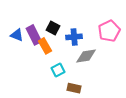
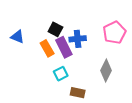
purple rectangle: (34, 35) -> (64, 47), moved
gray diamond: (86, 56) -> (106, 70), moved, turned -55

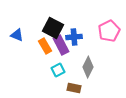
black square: (55, 29) -> (53, 28), size x1.5
gray diamond: (106, 70) -> (88, 67), moved

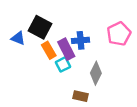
black square: (53, 28) -> (40, 27), moved
cyan square: (58, 70) -> (63, 64), moved

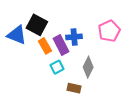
blue triangle: (18, 38) -> (17, 35), size x1.5
cyan square: (63, 64) -> (57, 67), moved

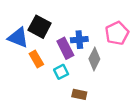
orange rectangle: (45, 46) -> (36, 59), moved
gray diamond: (88, 67) -> (94, 59), moved

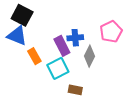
black square: (40, 27) -> (22, 15), moved
cyan square: (61, 72) -> (58, 68), size x1.5

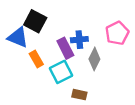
black square: (22, 15) -> (35, 21), moved

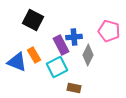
pink pentagon: (117, 33) -> (109, 31), turned -30
blue triangle: (18, 37) -> (17, 62), moved

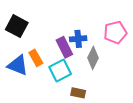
black square: (33, 20) -> (17, 26), moved
pink pentagon: (109, 31) -> (115, 32), turned -30

